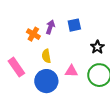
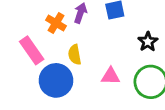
pink rectangle: (16, 67) -> (32, 50), moved
blue circle: (46, 81) -> (56, 80), moved

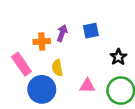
orange cross: (56, 23) -> (42, 41), turned -35

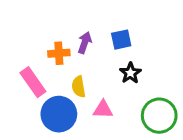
black star: (118, 57) -> (130, 73), moved
pink triangle: (87, 86) -> (103, 110), moved

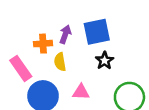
blue square: (121, 40) -> (97, 32), size x1.5
yellow semicircle: (79, 87) -> (60, 62), moved

